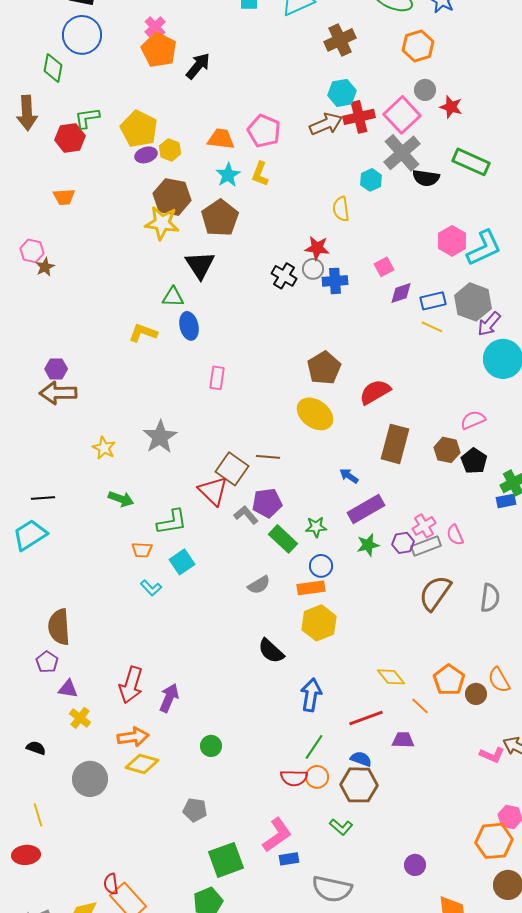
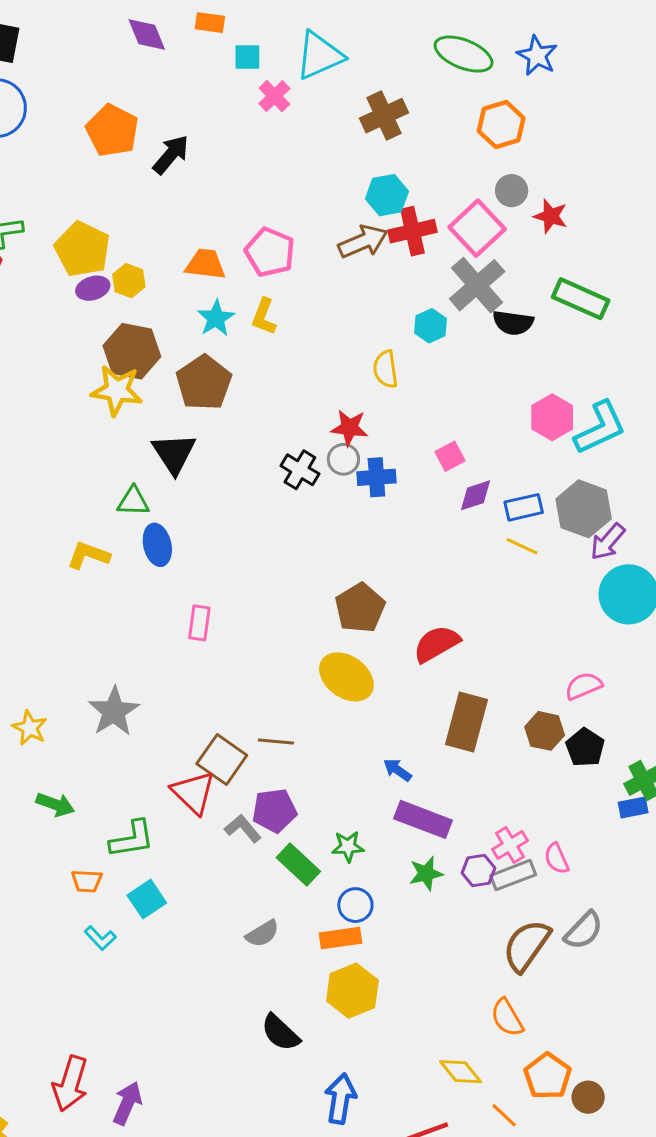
pink cross: (155, 27) -> (274, 96), moved
purple rectangle: (366, 509) -> (423, 819), turned 51
gray semicircle: (490, 598) -> (584, 931), moved, turned 36
orange semicircle: (499, 680) -> (507, 1018), moved

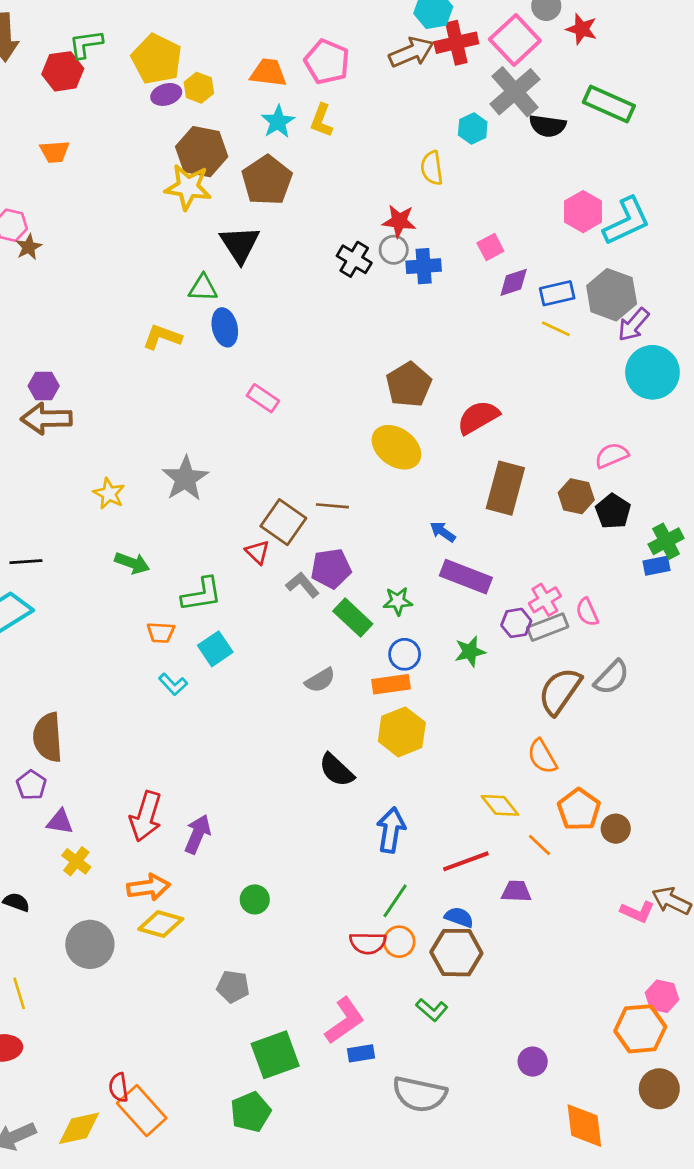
pink rectangle: (199, 623) -> (263, 398), turned -64
red triangle: (193, 792) -> (257, 552), size x0.6
green star: (426, 874) -> (470, 652), moved

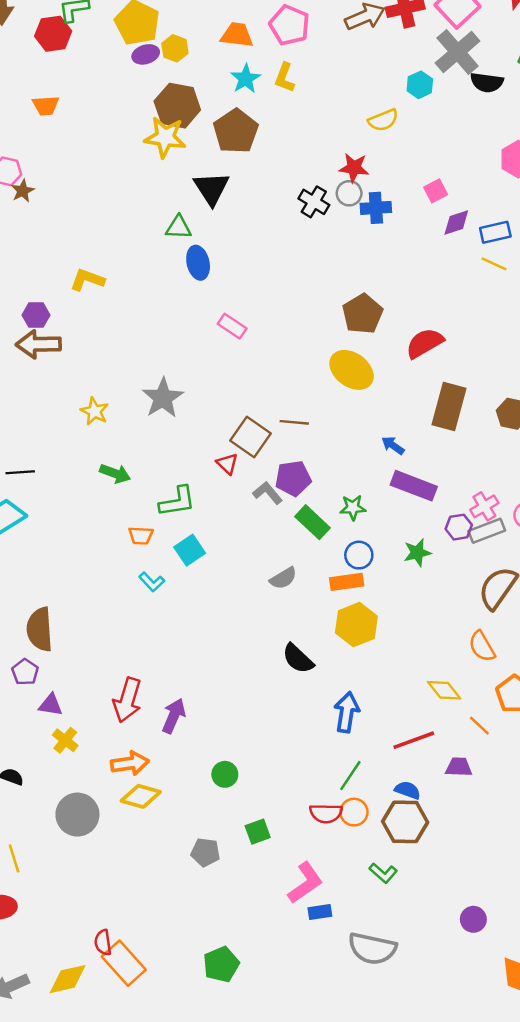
yellow semicircle: (432, 168) -> (383, 120), turned -104
yellow L-shape: (162, 337) -> (87, 280), moved
green square: (275, 1055) -> (258, 832), moved, size x0.6

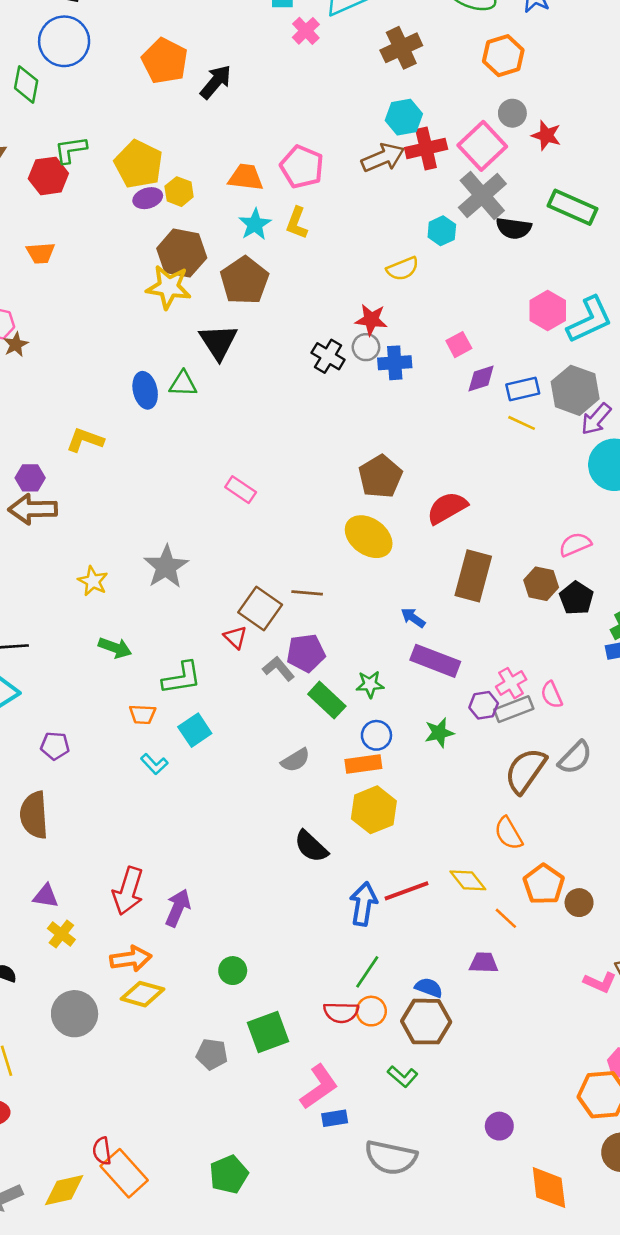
blue ellipse: (198, 263) -> (145, 390), moved
purple pentagon: (25, 672) -> (55, 746), moved, turned -30
red line: (414, 740) -> (407, 891), moved
green square: (258, 832) -> (268, 1032), size x1.5

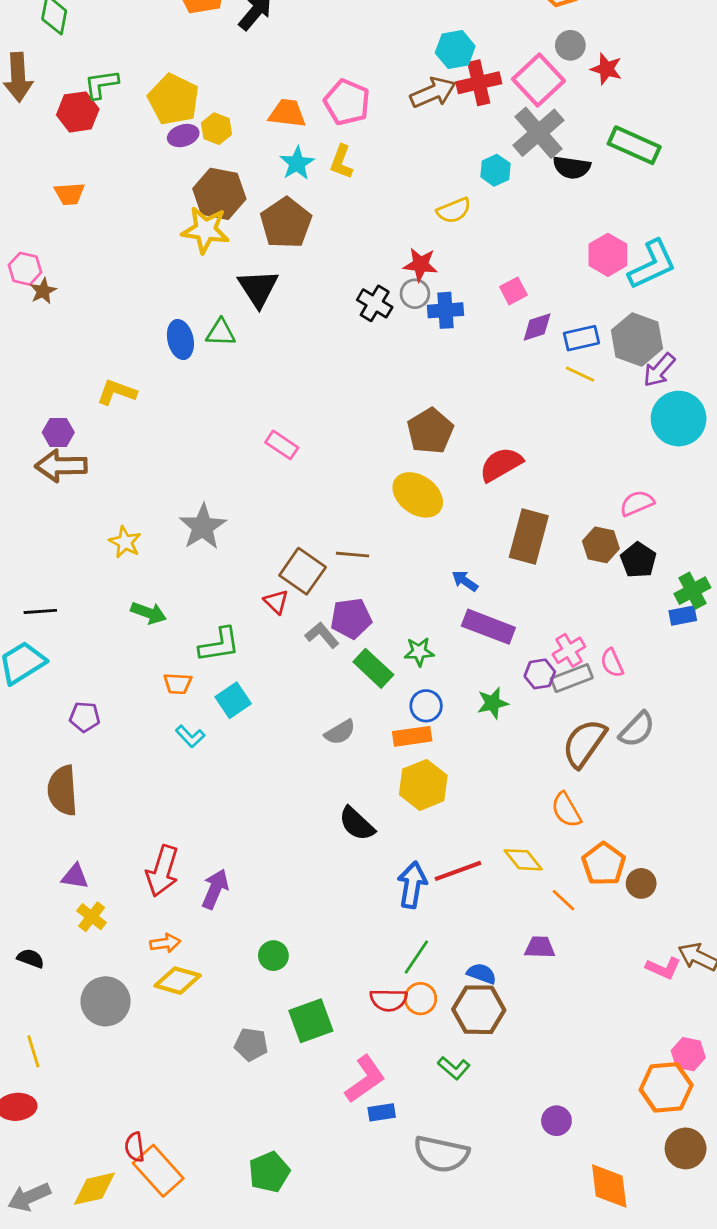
orange arrow: (131, 959) -> (165, 943), size x0.7

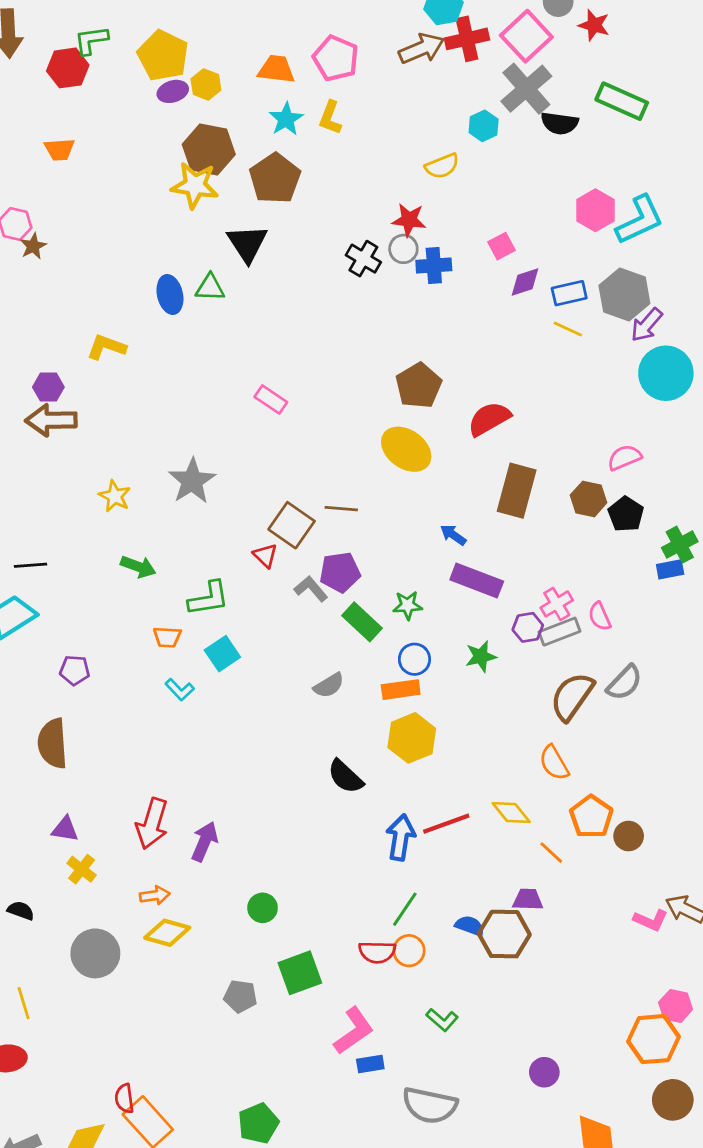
brown hexagon: (479, 1010) -> (504, 934), moved

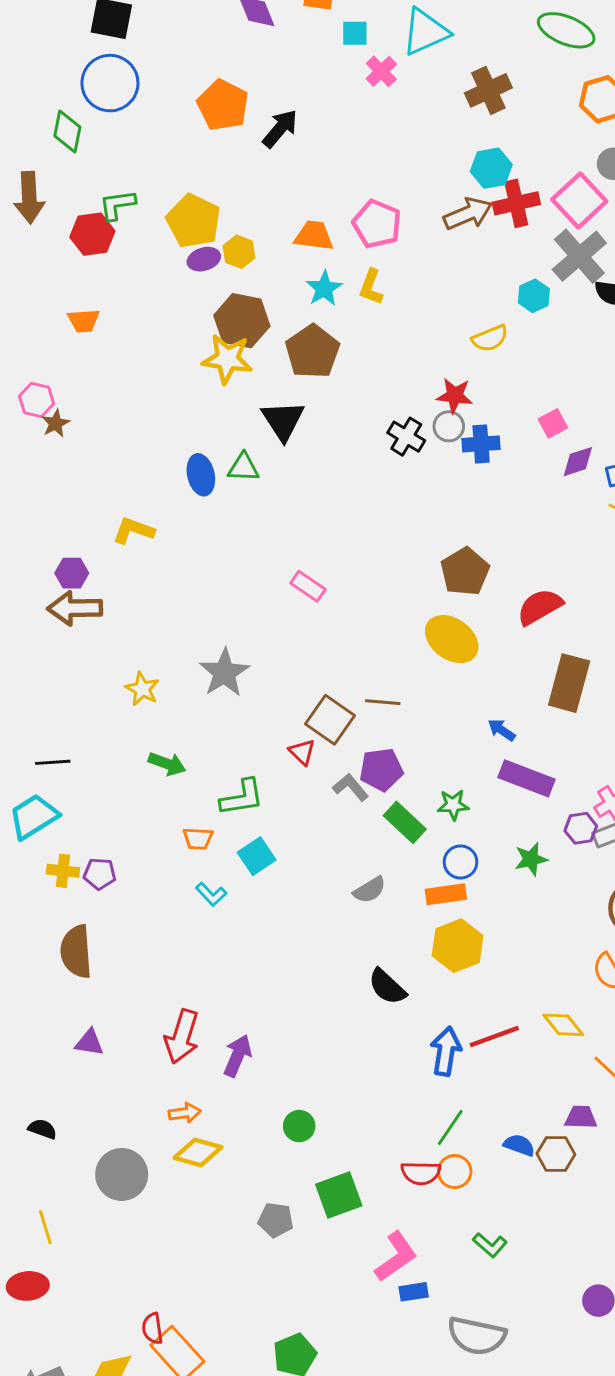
yellow cross: (82, 869) -> (63, 871), moved, turned -32
brown hexagon: (504, 934) -> (556, 1154), size x0.7

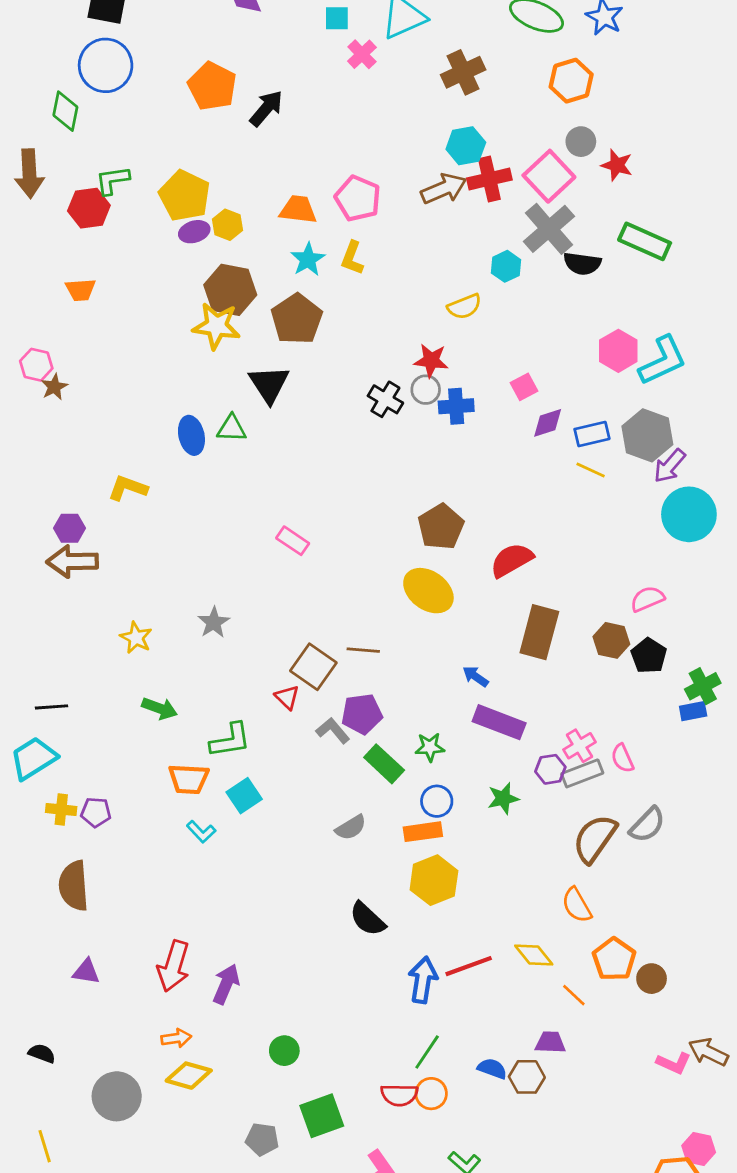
gray star: (224, 673) -> (214, 622), size x0.7
orange trapezoid: (198, 839) -> (189, 779), size x1.4

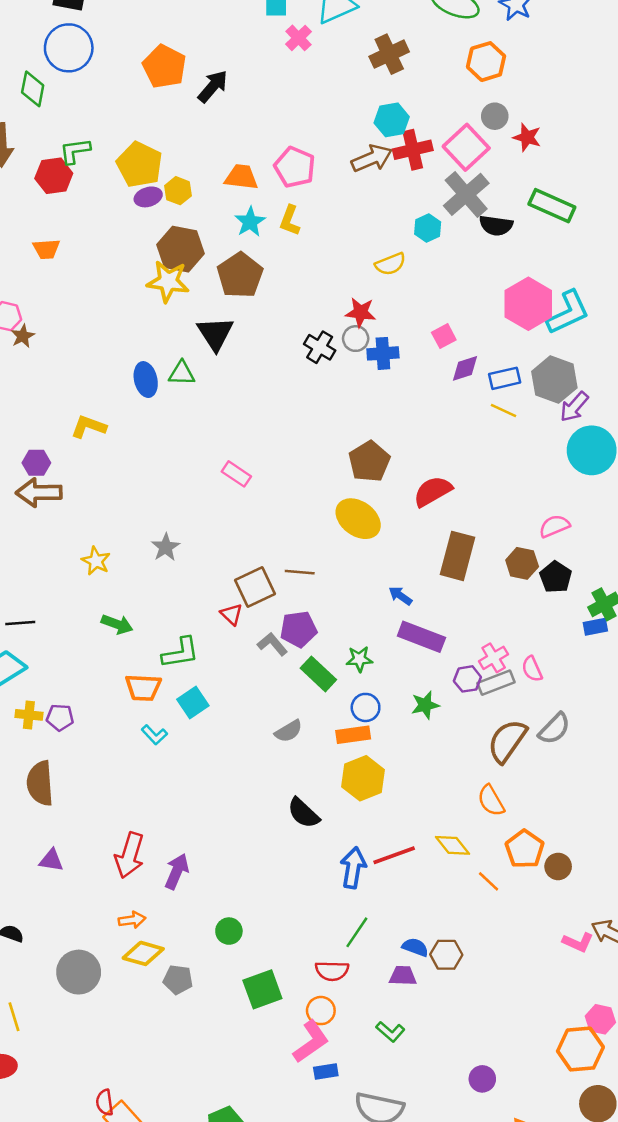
pink hexagon: (618, 351) -> (528, 304), size x1.4
brown square: (313, 667) -> (255, 587), turned 30
purple trapezoid: (550, 1042) -> (403, 976), moved
orange circle: (431, 1094) -> (321, 1011), moved
gray pentagon: (262, 1139) -> (178, 980), moved

